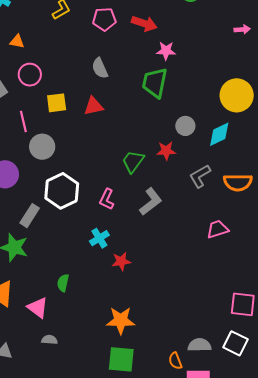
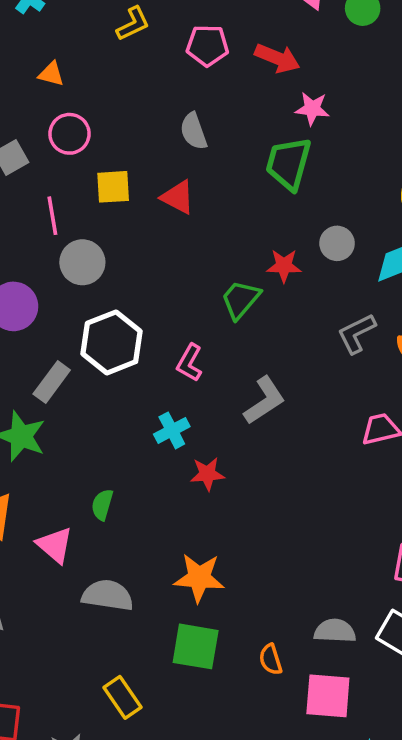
red triangle: (94, 106) -> (178, 197), turned 35
red star: (166, 151) -> (284, 266), moved
gray L-shape: (151, 202) -> (264, 401), moved
gray semicircle: (49, 340) -> (108, 595), moved, size x1.8
orange semicircle: (175, 361) -> (271, 659), moved

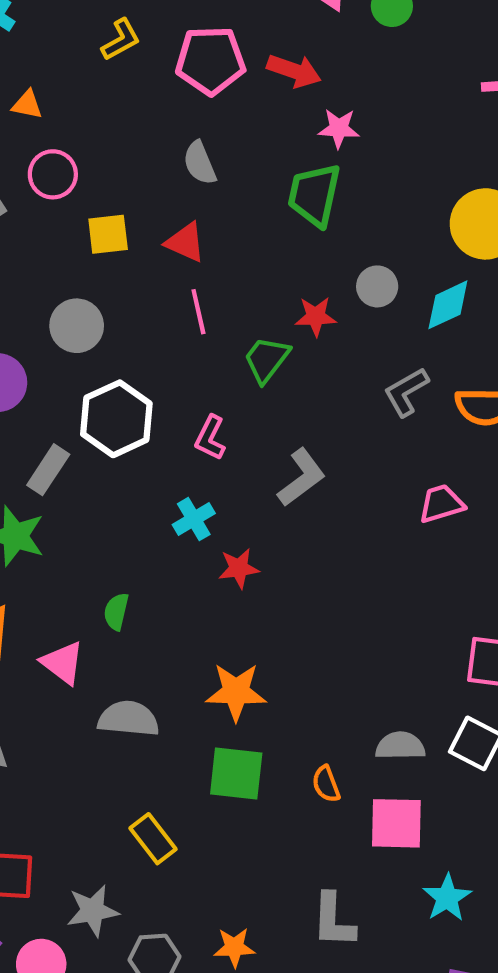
pink pentagon: (207, 46) -> (210, 61), size x1.4
pink line: (52, 216) -> (198, 312), moved

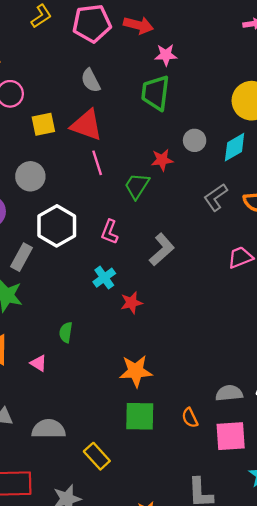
red triangle: (185, 242) -> (87, 125), size x1.4
pink triangle: (63, 663) -> (39, 363), size x0.7
gray semicircle: (128, 719) -> (49, 429), moved

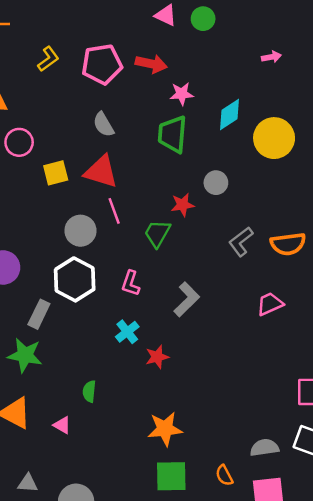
cyan diamond: (235, 147) -> (230, 115), moved
gray circle: (30, 176) -> (80, 231), moved

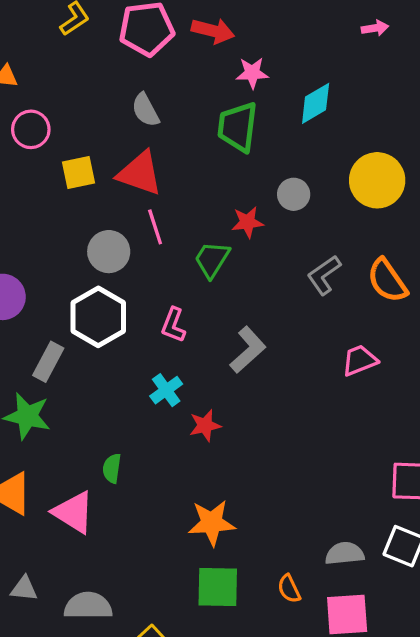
yellow circle: (274, 138) -> (377, 180), moved
orange semicircle: (288, 244) -> (387, 281), turned 60
pink triangle: (62, 425) -> (73, 512), size x1.8

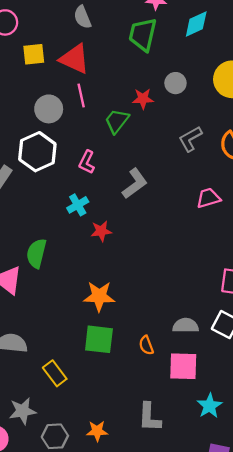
green semicircle: (112, 468) -> (36, 253), size x1.5

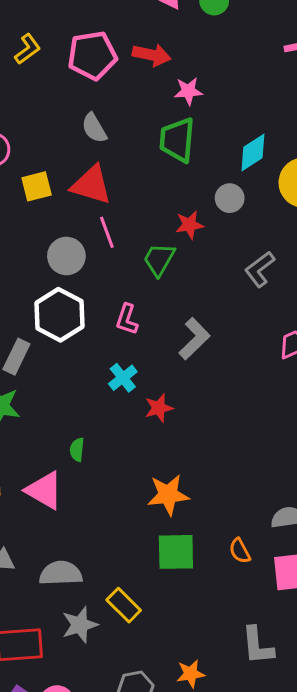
cyan diamond: (196, 24) -> (253, 152), moved
green semicircle: (36, 253) -> (77, 450), size x0.6
gray star: (23, 411) -> (80, 625), moved

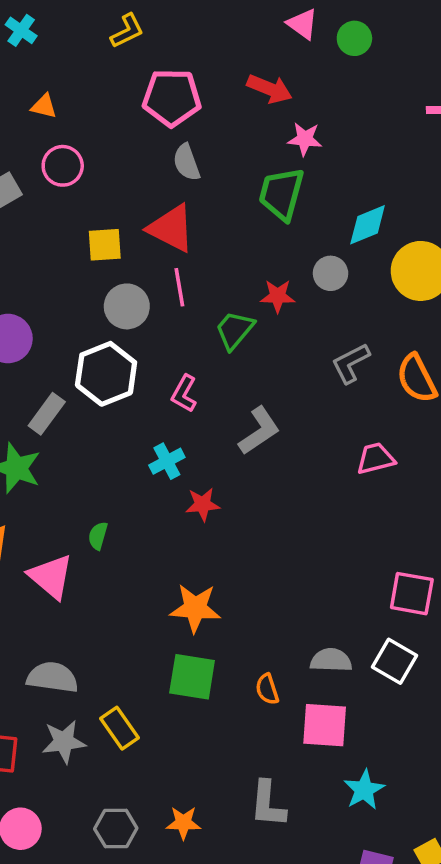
yellow L-shape: (28, 49) -> (127, 31), moved
pink pentagon: (92, 55) -> (172, 98), moved
yellow square: (37, 186) -> (105, 245), moved

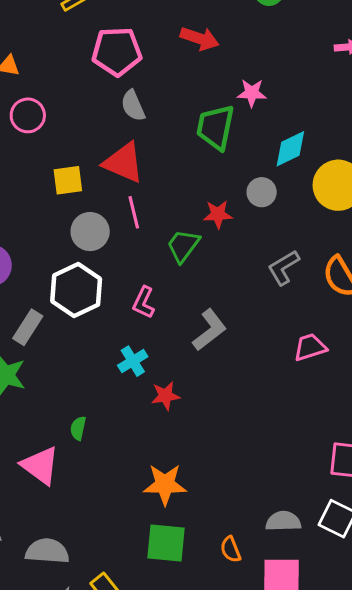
pink star: (305, 139) -> (252, 93), moved

